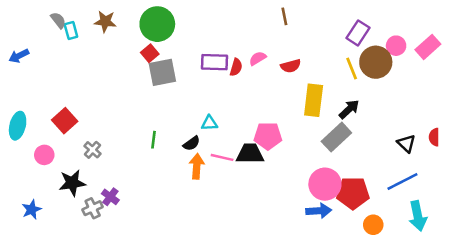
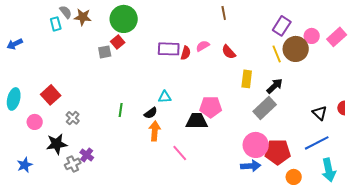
gray semicircle: (58, 20) -> (66, 12), moved
red semicircle: (291, 66) -> (229, 52), turned 63
gray square: (162, 72) -> (105, 52), moved, size x0.6
yellow rectangle: (314, 100) -> (247, 79), size x0.7
pink line: (222, 157) -> (180, 153), moved, turned 36

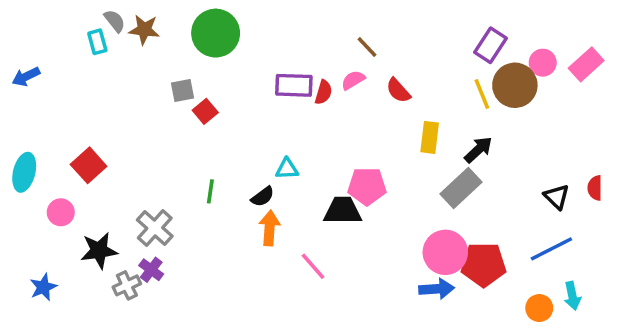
brown line: (224, 13) -> (367, 47), moved, turned -32
red square: (118, 42) -> (205, 111), moved
gray cross: (73, 118) -> (155, 228), moved, size x1.5
cyan arrow: (329, 170) -> (572, 296), size x0.7
orange circle: (294, 177) -> (539, 308), moved

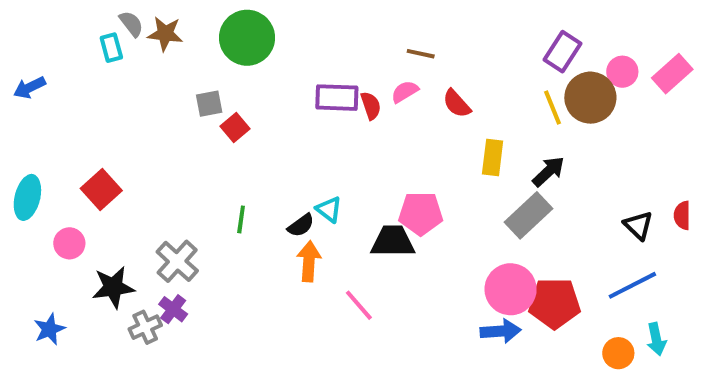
brown line: (367, 47) -> (421, 54), turned -35
red semicircle: (323, 92) -> (371, 106), turned -35
cyan triangle: (287, 169) -> (329, 209), moved, turned 40

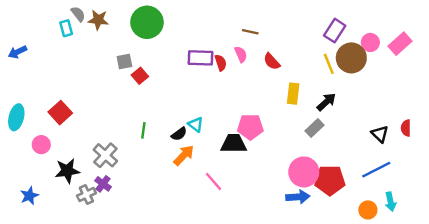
pink semicircle: (405, 92) -> (241, 54), turned 98
gray rectangle: (529, 215) -> (314, 128), size x0.7
orange arrow: (309, 261) -> (184, 155), turned 40

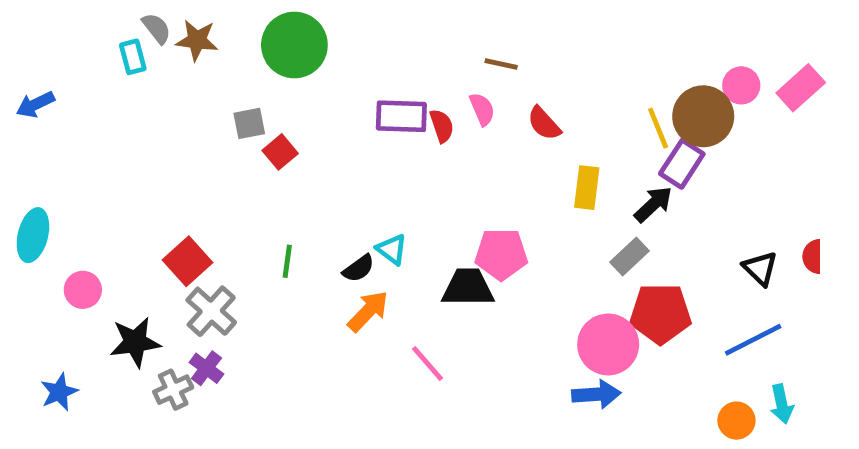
purple rectangle: (335, 31) -> (682, 164), moved
red square: (60, 113) -> (187, 261), moved
red pentagon: (330, 180) -> (660, 314), moved

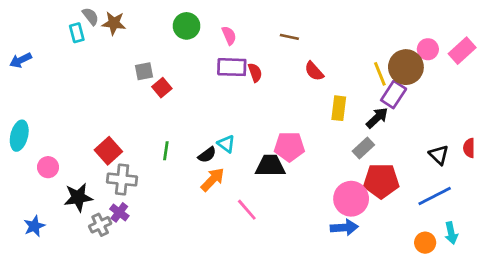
green circle: (294, 45) -> (187, 26), moved, size x0.7
pink semicircle: (482, 109) -> (229, 36), moved
gray cross: (211, 311) -> (122, 180), turned -36

